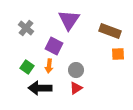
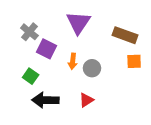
purple square: (54, 46) -> (46, 49), moved
orange arrow: (49, 66) -> (73, 61), moved
gray circle: (76, 70) -> (92, 68), moved

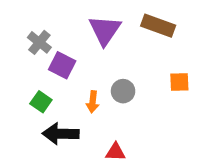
brown rectangle: (125, 35) -> (158, 26), moved
orange arrow: (73, 61) -> (93, 102), moved
red triangle: (86, 100) -> (115, 152), moved, turned 35

